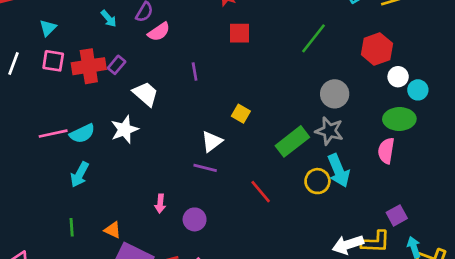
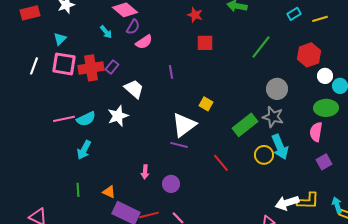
pink square: (53, 61) -> (64, 64), size x1.4
white triangle: (212, 141) -> (184, 125), size x1.5
purple square: (397, 215) -> (324, 162), moved

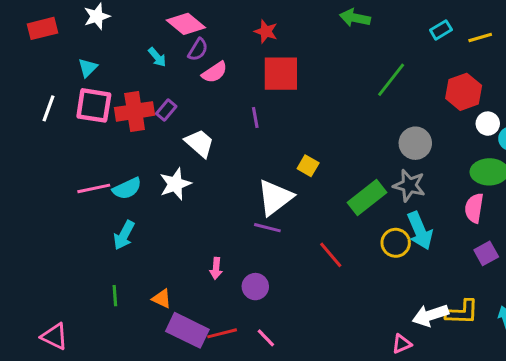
red star: (195, 15) -> (266, 31), moved
red square: (205, 43) -> (281, 74), moved, size x1.5

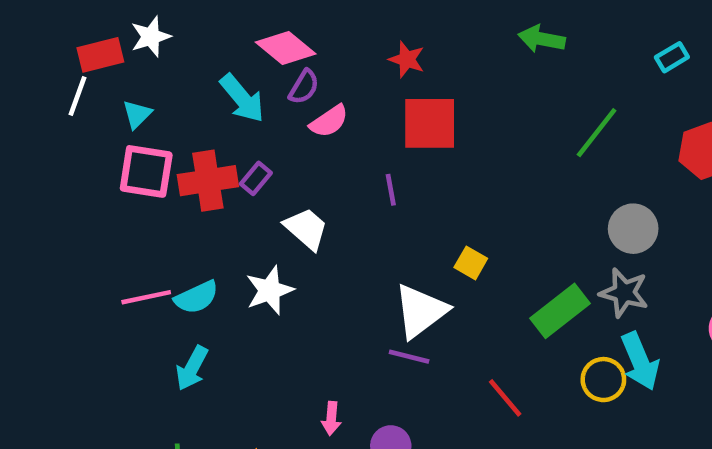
red rectangle: (42, 28) -> (100, 55), moved
cyan arrow: (157, 57) -> (242, 98), size x1.6
white line: (49, 108) -> (78, 96), moved

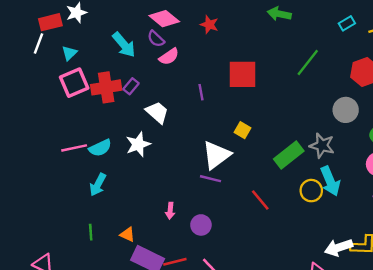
pink diamond: (286, 48) -> (164, 19), moved
purple semicircle: (304, 87) -> (156, 39), turned 102
red square: (430, 123) -> (242, 74), moved
pink square: (146, 171) -> (74, 83), turned -32
gray circle: (633, 229) -> (346, 110), moved

